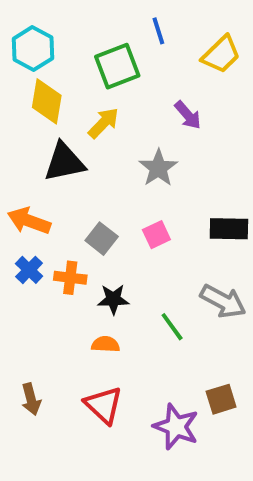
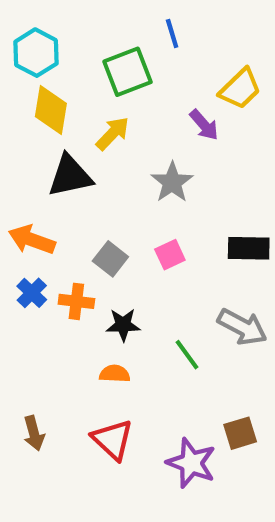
yellow trapezoid: (221, 54) -> (240, 89), moved

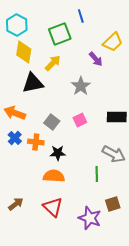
green line: (187, 355) -> (97, 174), moved, turned 35
orange semicircle: (115, 374) -> (54, 176), size x1.5
brown arrow: (34, 433) -> (16, 204), turned -112

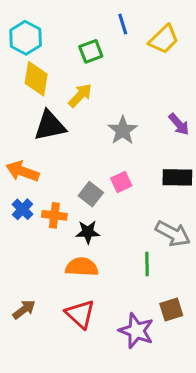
green square: (60, 34) -> (91, 51), size x0.7
yellow trapezoid: (113, 42) -> (164, 39), moved
purple arrow: (96, 59) -> (179, 124), moved
gray square: (52, 122) -> (91, 194), moved

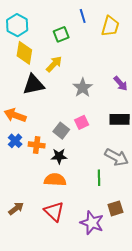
yellow trapezoid: (164, 39) -> (110, 26), turned -30

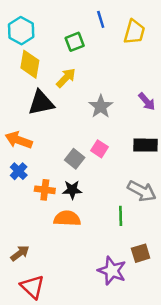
pink square: (82, 122) -> (99, 149), turned -32
orange cross: (37, 145) -> (45, 190), moved
red triangle: (54, 211) -> (32, 287), moved

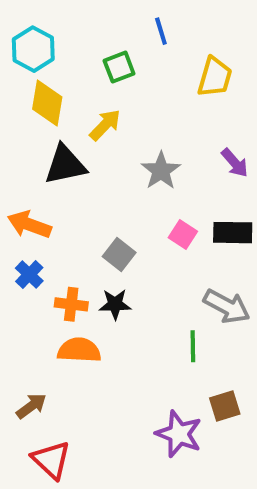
yellow trapezoid: (134, 32) -> (215, 77), moved
pink square: (99, 149) -> (183, 235), moved
orange semicircle: (67, 218) -> (79, 350), moved

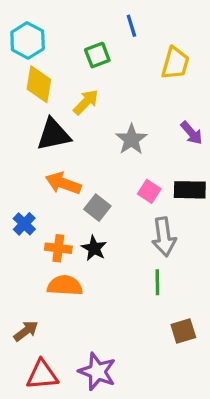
orange arrow: (29, 225) -> (63, 183), moved
black star: (115, 304) -> (94, 248), turned 30
gray arrow: (227, 306) -> (164, 237), moved, turned 54
purple star: (179, 434) -> (97, 372), moved
red triangle: (51, 460) -> (42, 375), turned -48

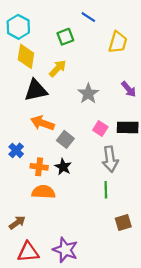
blue line: (131, 26) -> (88, 17), turned -40

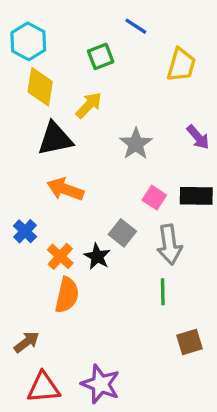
gray square: (65, 139) -> (122, 233), moved
orange cross: (39, 167) -> (60, 256), turned 35
orange semicircle: (43, 192) -> (67, 295), turned 100

